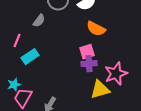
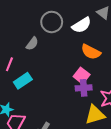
pink square: (87, 52) -> (82, 76), turned -35

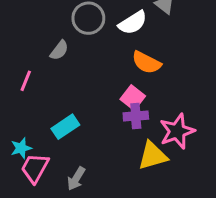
cyan rectangle: (23, 81) -> (65, 127), moved

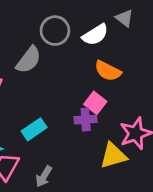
gray semicircle: (59, 50) -> (29, 60), size x1.5
purple cross: (136, 116) -> (86, 120), moved

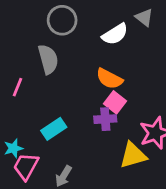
gray circle: (55, 31) -> (62, 20), moved
gray semicircle: (29, 60) -> (48, 59), turned -52
orange semicircle: (108, 71) -> (109, 79), moved

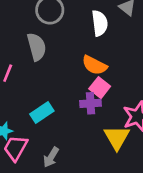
white semicircle: (115, 34) -> (100, 23), turned -65
yellow triangle: (133, 155) -> (117, 138), turned -44

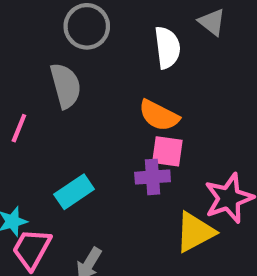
pink square: (100, 88) -> (167, 151), turned -30
yellow triangle: (117, 138) -> (195, 232), turned 32

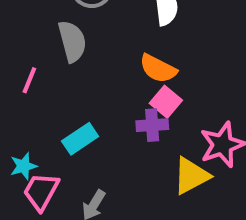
pink square: (167, 151) -> (166, 102), turned 32

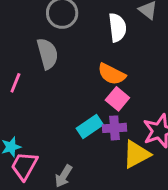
purple cross: (152, 125) -> (114, 128), moved
cyan rectangle: (80, 139) -> (90, 127), moved

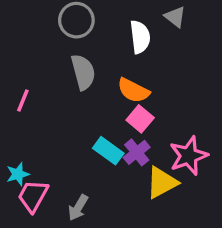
gray semicircle: (48, 54) -> (83, 72), moved
cyan rectangle: (90, 127) -> (108, 151), turned 70
purple cross: (114, 128) -> (137, 152), turned -35

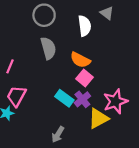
pink trapezoid: (33, 196) -> (16, 96), moved
gray arrow: (78, 208) -> (58, 134), moved

